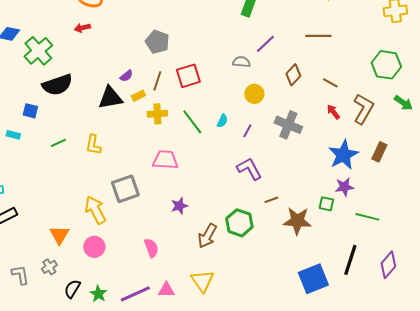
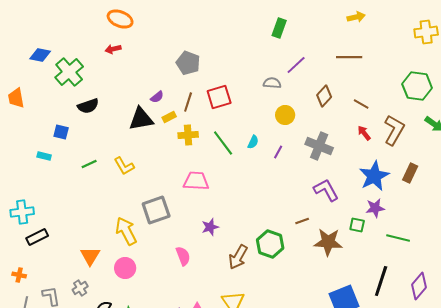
black semicircle: (57, 85) -> (88, 106), size x0.7
yellow L-shape: (93, 145) -> (124, 166), turned -40
purple L-shape: (249, 169) -> (326, 190), moved
pink semicircle: (151, 248) -> (183, 256), moved

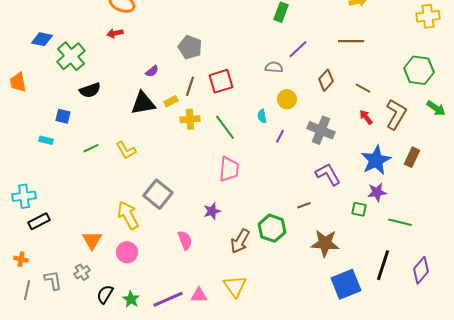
purple semicircle: (157, 97) -> (152, 71), moved
cyan semicircle: (253, 142) -> (262, 116), moved, turned 144
pink trapezoid: (196, 181) -> (229, 169), moved, turned 92
gray square: (156, 210) -> (158, 194), turned -32
brown star: (328, 242) -> (325, 243), moved

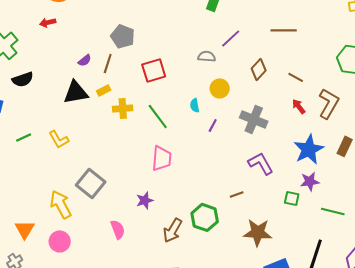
brown line: (190, 86) -> (108, 63), moved

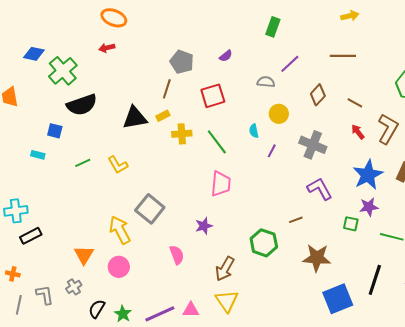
purple semicircle: (85, 60) -> (226, 56), moved
black semicircle: (23, 79) -> (82, 105), size x1.4
brown arrow: (173, 230) -> (225, 269), moved

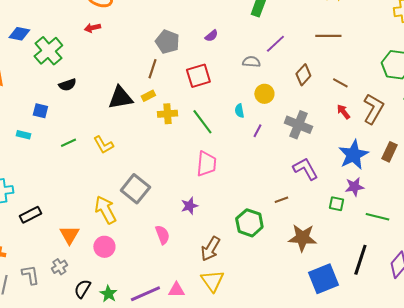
black semicircle: (82, 105) -> (67, 85), size x0.6
black rectangle: (31, 236) -> (30, 215), moved

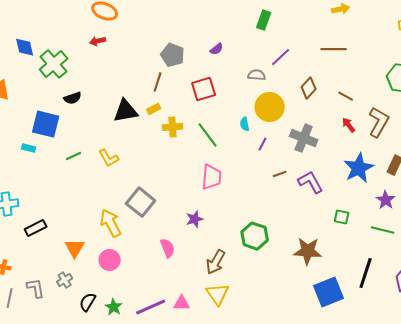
blue diamond: (19, 34) -> (25, 47), turned 65
yellow circle: (264, 94) -> (270, 107), size x1.5
blue square: (40, 111) -> (46, 124), size x1.8
purple star: (354, 187) -> (386, 200), moved, turned -30
brown line: (281, 200) -> (280, 174), moved

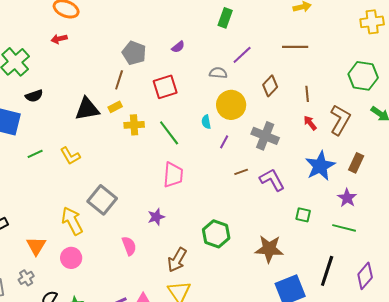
brown line: (346, 96) -> (307, 94), turned 56

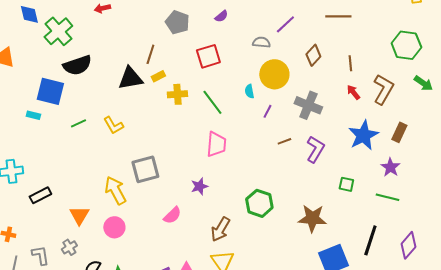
brown line: (119, 80) -> (150, 54), moved
black semicircle: (34, 96) -> (77, 65), size x1.6
purple L-shape: (272, 180) -> (315, 149), turned 60
gray square: (102, 200) -> (145, 169), turned 36
pink semicircle: (129, 246) -> (172, 215), turned 66

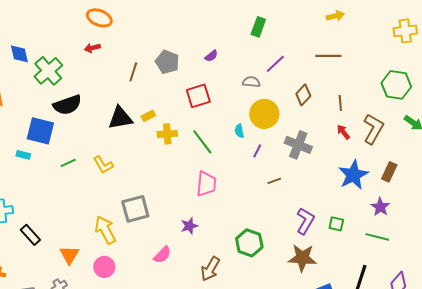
brown line: (150, 54) -> (133, 72), moved
purple L-shape: (315, 149) -> (305, 221), moved
black rectangle: (40, 195) -> (30, 235), turned 75

